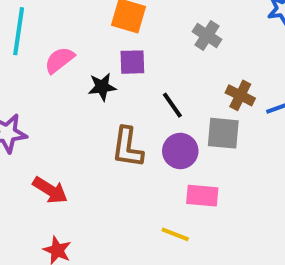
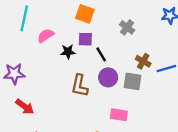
black line: (172, 105) -> (101, 54), moved
purple circle: (180, 151) -> (108, 77), moved
red arrow: (50, 190) -> (25, 107), moved

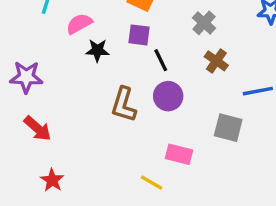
black star: (68, 52) -> (97, 50), moved
brown cross: (143, 61) -> (216, 61), moved
gray square: (133, 81) -> (228, 128), moved

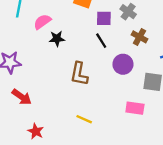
purple square: (139, 35) -> (104, 18), moved
purple circle: (168, 96) -> (123, 64), moved
pink rectangle: (179, 154) -> (135, 108), moved
yellow line: (152, 183) -> (84, 119), moved

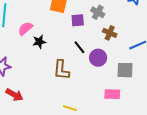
black line: (101, 41) -> (79, 47), moved

